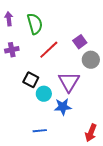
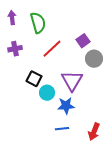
blue line: (40, 131) -> (62, 129), moved

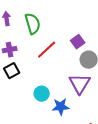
black square: (34, 79) -> (12, 71), moved, turned 35
purple triangle: (72, 81) -> (80, 84), moved

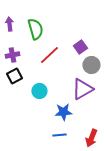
purple triangle: (80, 84) -> (82, 89), turned 30
cyan circle: (42, 94) -> (39, 91), moved

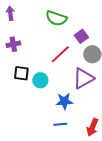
green semicircle: (35, 29) -> (56, 18), moved, turned 125
red line: (49, 55) -> (60, 54), moved
black square: (14, 76) -> (21, 73), moved, turned 35

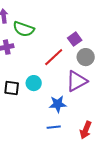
green semicircle: (56, 18) -> (24, 29), moved
black square: (21, 73) -> (12, 88), moved

